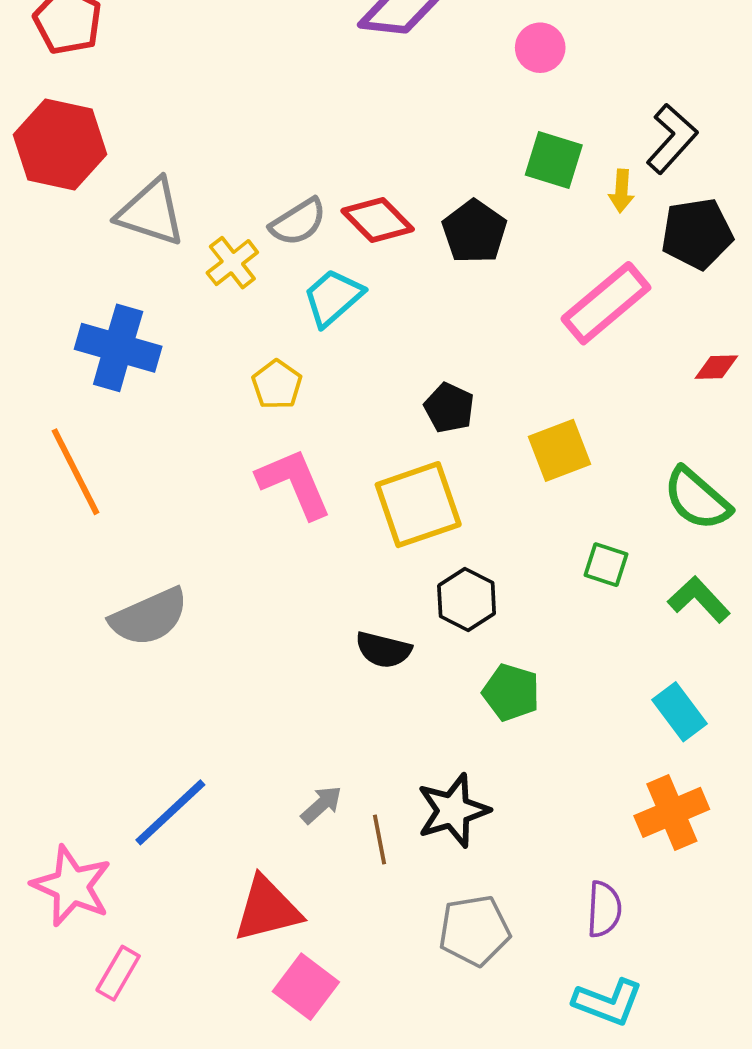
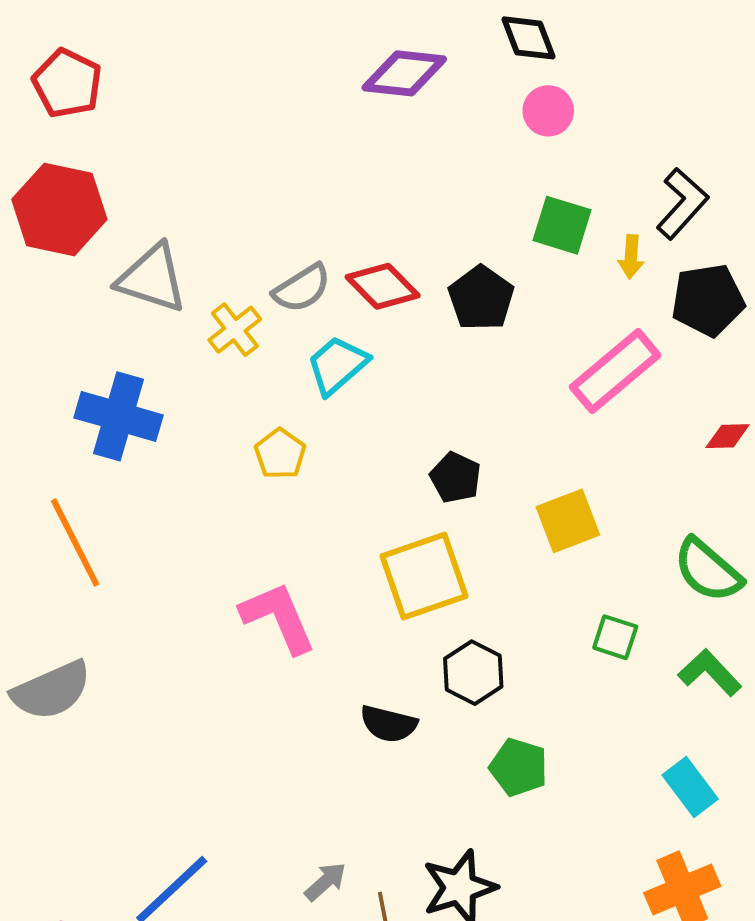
pink L-shape: (294, 483) -> (278, 617), moved
gray semicircle: (149, 617) -> (51, 690), moved

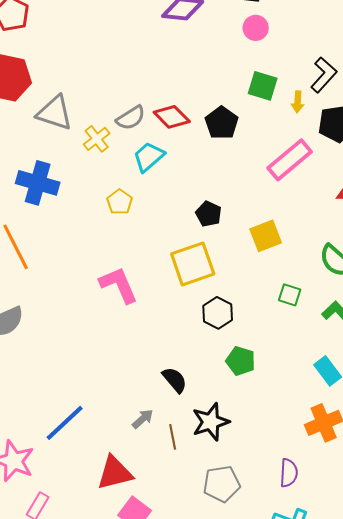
black semicircle: (389, 724) -> (175, 380), moved, turned -144

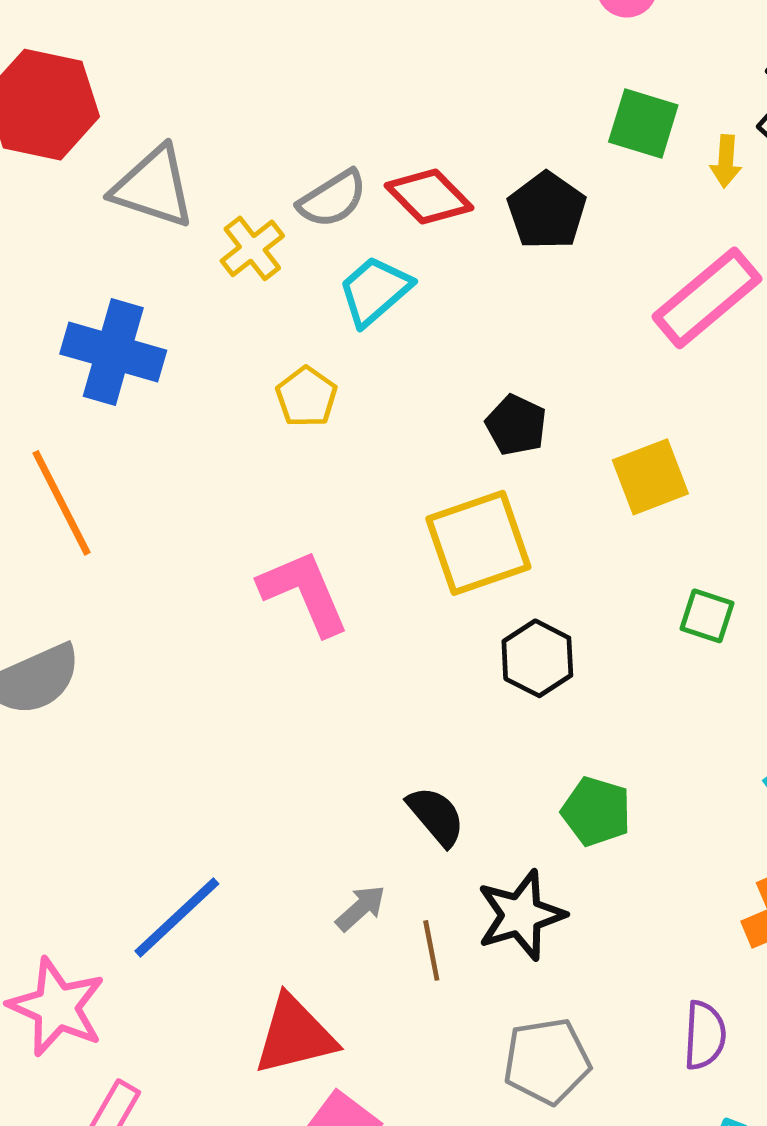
green pentagon: (241, 361) -> (596, 811), moved

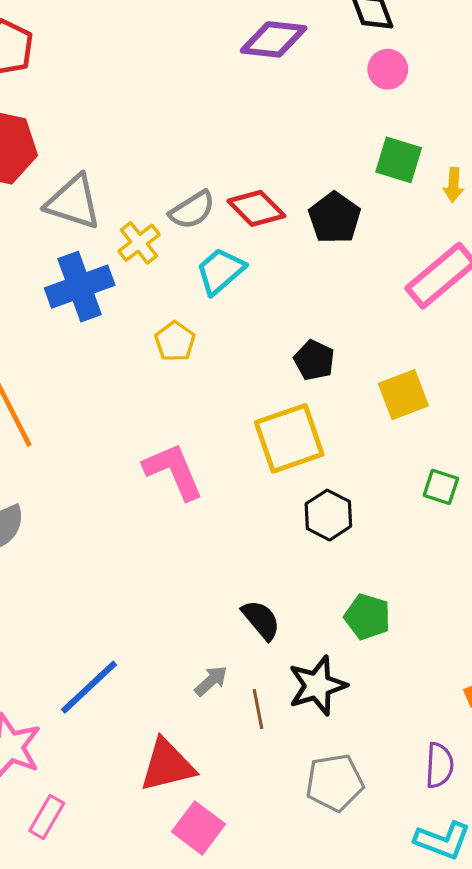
blue cross: (113, 352) -> (80, 287), moved, turned -36

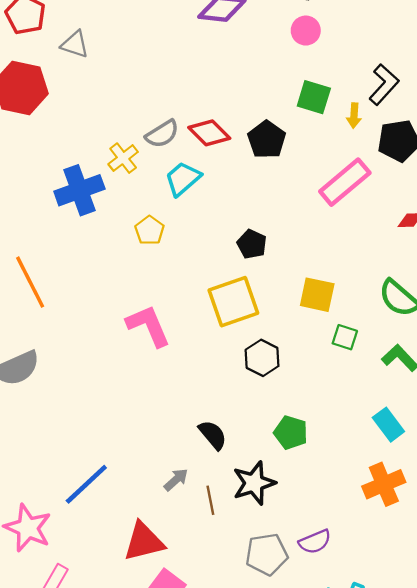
gray triangle: (73, 202) -> (75, 44), moved, size x0.7
yellow square: (403, 395) -> (317, 295), moved, turned 33
purple semicircle: (439, 765) -> (315, 542), moved, turned 64

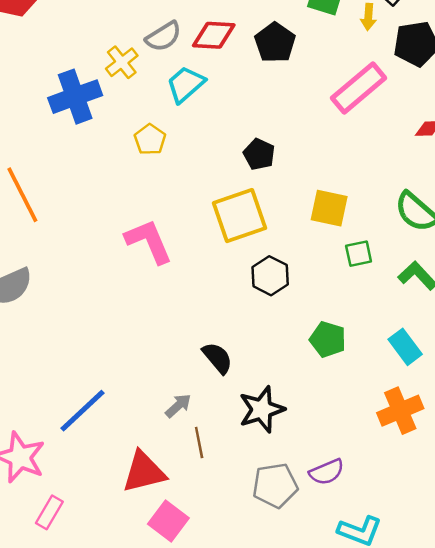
red diamond: (209, 133) -> (214, 35), turned -42
green square: (345, 337) -> (359, 254), turned -30
green pentagon: (291, 433) -> (328, 339), moved
brown line: (210, 500) -> (199, 443), moved

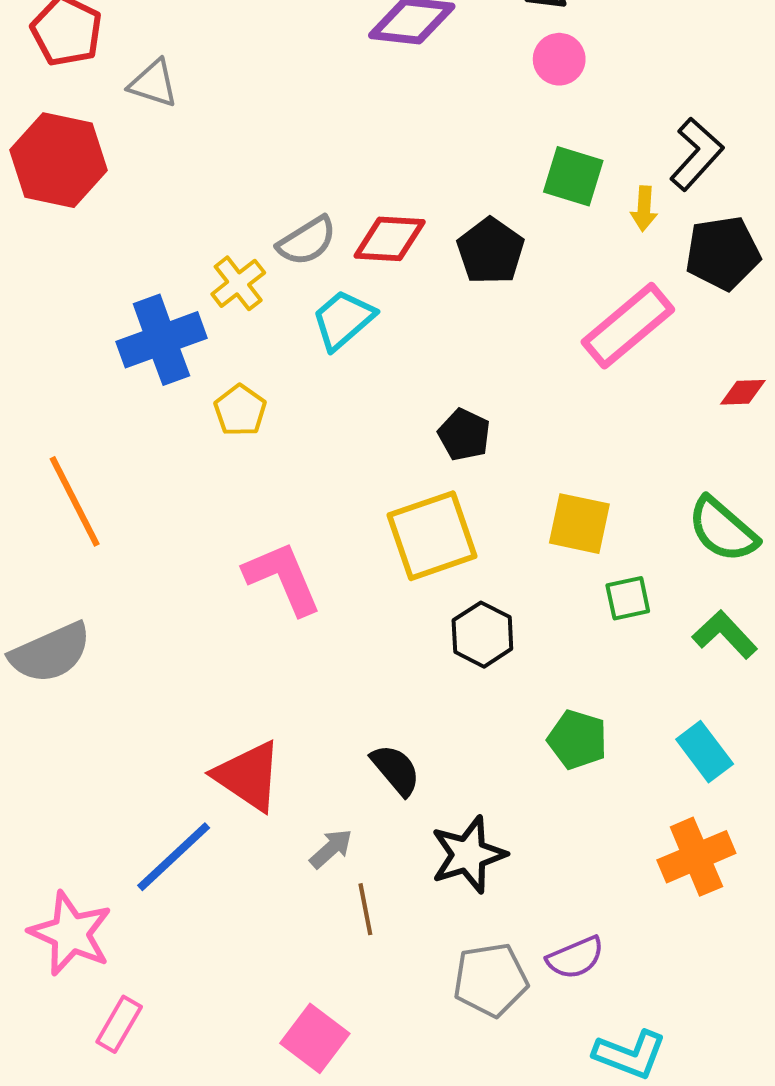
yellow pentagon: (150, 140) -> (240, 410), moved
red triangle: (144, 472) -> (248, 776), moved, turned 48

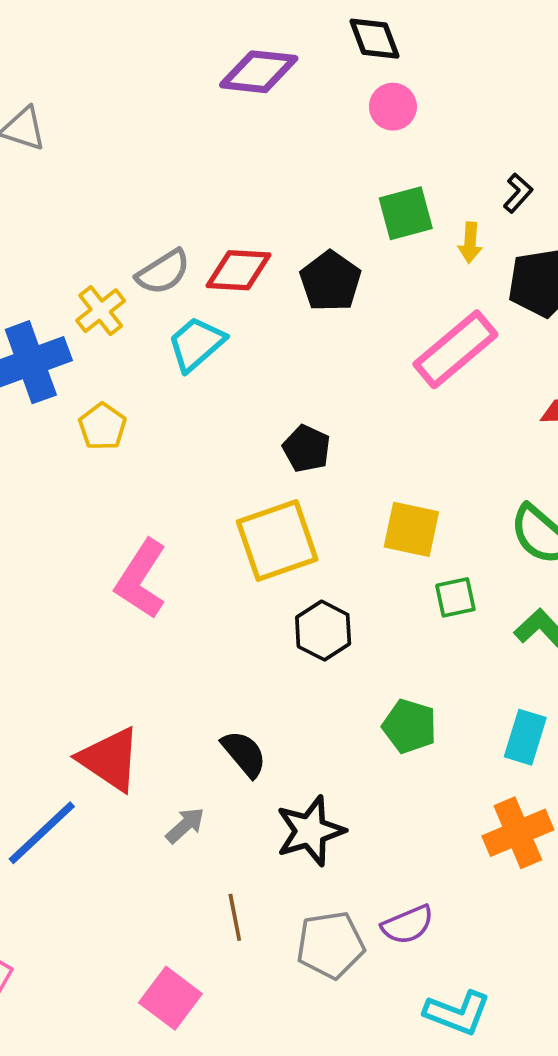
black L-shape: (696, 154) -> (518, 193), size x0.6
green square: (573, 176) -> (406, 213), turned -32
pink L-shape: (283, 578) -> (141, 579), turned -124
cyan rectangle: (705, 752) -> (525, 737), turned 54
brown line: (365, 909) -> (235, 917), moved

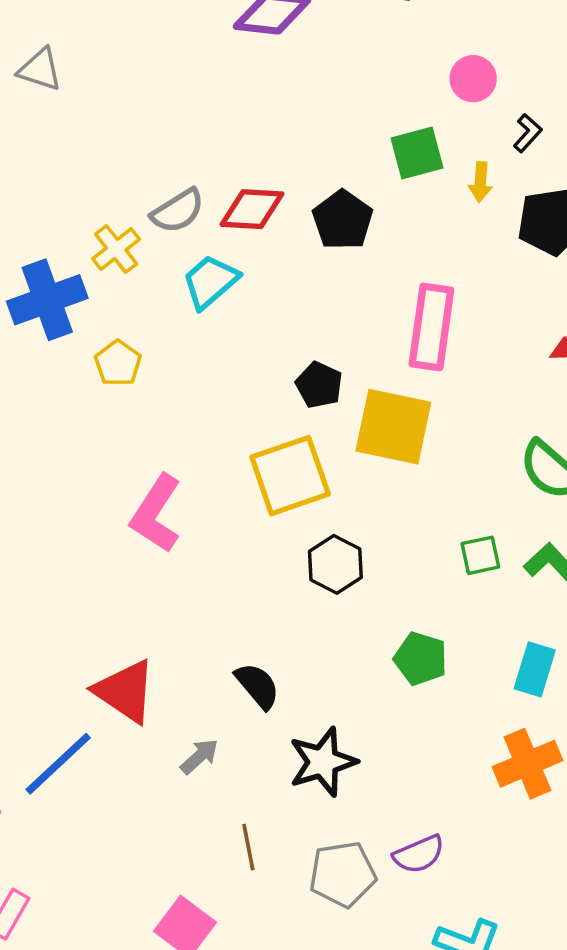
pink circle: (393, 107) -> (473, 79), moved
pink rectangle: (455, 349) -> (431, 327), moved, turned -42
yellow square: (411, 529) -> (393, 427), moved, size x1.4
green square: (455, 597) -> (480, 555), moved

